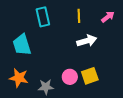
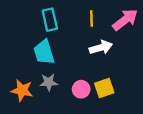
pink arrow: (108, 17) -> (125, 20), size x1.6
cyan trapezoid: (22, 45) -> (44, 52), moved
gray star: (46, 87) -> (49, 82), moved

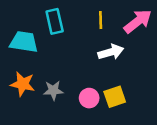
cyan trapezoid: (44, 52) -> (24, 42), moved, turned 116
orange star: (22, 90) -> (23, 84), moved

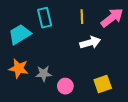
cyan trapezoid: (24, 42) -> (20, 34), turned -40
yellow square: (115, 97) -> (103, 84), moved
pink circle: (89, 98) -> (65, 86), moved

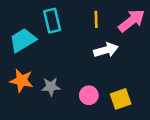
pink circle: (65, 86) -> (89, 95), moved

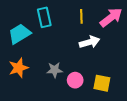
orange star: (22, 81) -> (19, 68), turned -30
gray star: (51, 87) -> (55, 70), moved
yellow square: (121, 99) -> (102, 83), turned 30

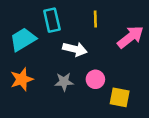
pink arrow: (111, 17) -> (130, 37), moved
white arrow: (90, 42) -> (75, 49), moved, turned 30
pink circle: (75, 80) -> (95, 79), moved

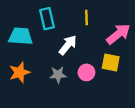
cyan trapezoid: (23, 39) -> (21, 36), turned 35
white arrow: (75, 49) -> (68, 45), turned -65
yellow square: (120, 97) -> (111, 63), moved

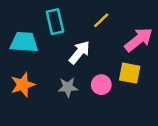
yellow line: (86, 18) -> (101, 20), turned 48

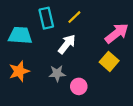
yellow line: (101, 20) -> (74, 17), moved
yellow square: (130, 73) -> (109, 61), turned 30
pink circle: (101, 85) -> (79, 86), moved

